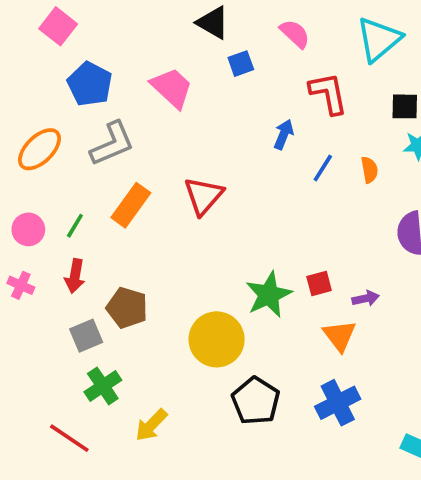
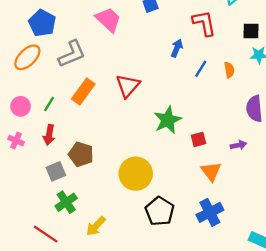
blue pentagon: (90, 84) -> (42, 23), moved
green star: (269, 295) -> (168, 120), moved
purple arrow: (366, 298) -> (238, 145), moved

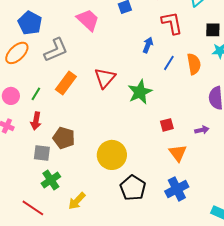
orange semicircle: (229, 70) -> (194, 64), size x1.5
green star: (168, 120) -> (140, 92), moved
gray square: (56, 171) -> (42, 153), turned 30

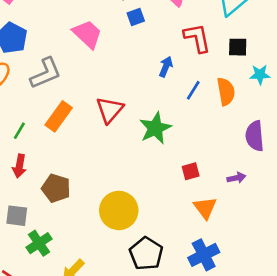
black square: (213, 30) -> (238, 47), moved
gray square: (42, 153) -> (17, 216), moved

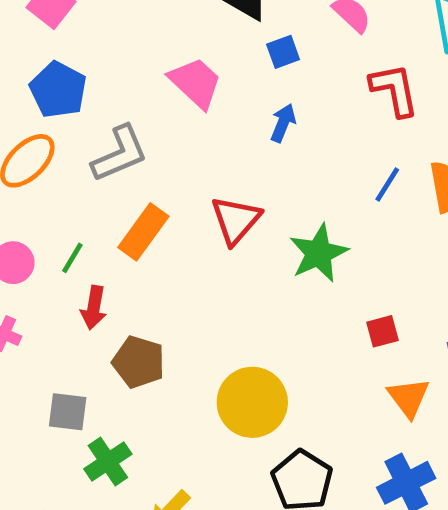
blue arrow: (166, 67) -> (283, 123), moved
red arrow: (19, 166) -> (94, 308), moved

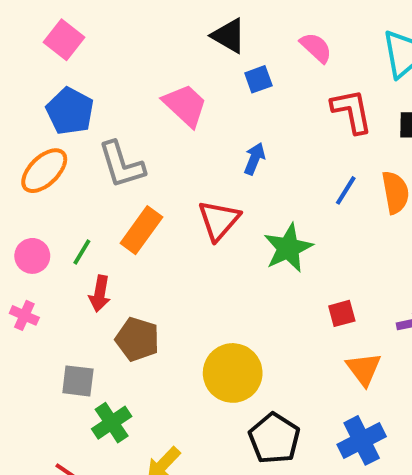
blue arrow: (283, 123) -> (254, 159), moved
gray L-shape: (120, 154) -> (122, 165), turned 96

